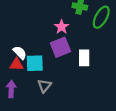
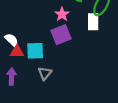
white semicircle: (20, 53) -> (12, 40), moved
white rectangle: (84, 58) -> (93, 22), moved

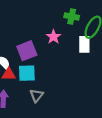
purple square: (61, 35) -> (27, 51), moved

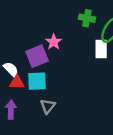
pink star: (53, 37) -> (54, 42), moved

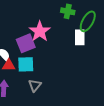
pink star: (54, 42) -> (40, 31), size x1.5

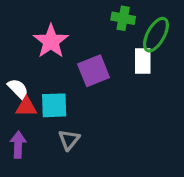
pink star: (40, 31) -> (51, 41), moved
purple square: (26, 43) -> (94, 71), moved

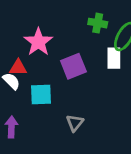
red triangle: (26, 107) -> (18, 68), moved
gray triangle: (69, 140) -> (75, 123), moved

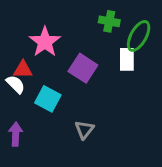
purple square: (73, 66) -> (83, 68), turned -35
cyan square: (41, 95) -> (48, 99), turned 30

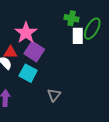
white rectangle: (127, 59) -> (78, 36), moved
purple square: (83, 68) -> (34, 51), moved

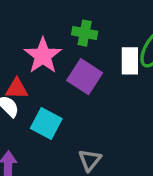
green cross: (72, 18) -> (85, 33), moved
purple square: (34, 51) -> (85, 77), moved

